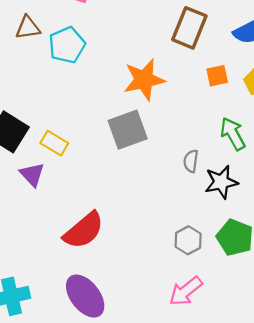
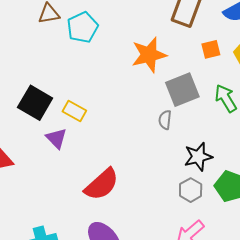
gray square: (128, 130) -> (182, 90), moved
gray semicircle: (191, 161) -> (165, 120), moved
black star: (221, 182) -> (198, 157), moved

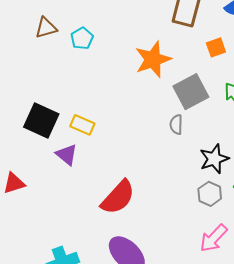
cyan pentagon: (83, 27) -> (82, 38), size x0.7

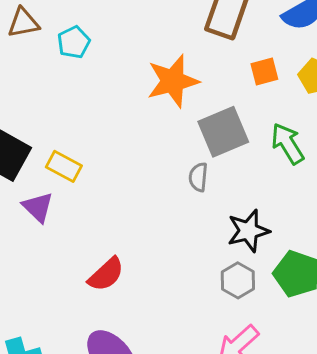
red semicircle: (118, 197) -> (106, 274), size x0.7

